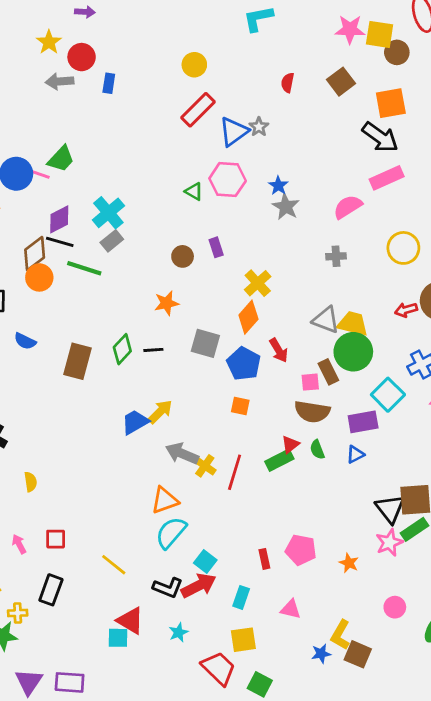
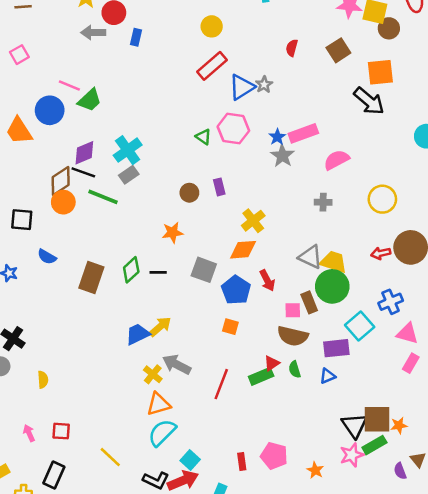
pink line: (37, 173) -> (69, 85), moved
pink rectangle: (387, 178) -> (303, 133), moved
orange diamond: (248, 317) -> (243, 250), turned 40
yellow cross: (205, 466) -> (153, 374), moved

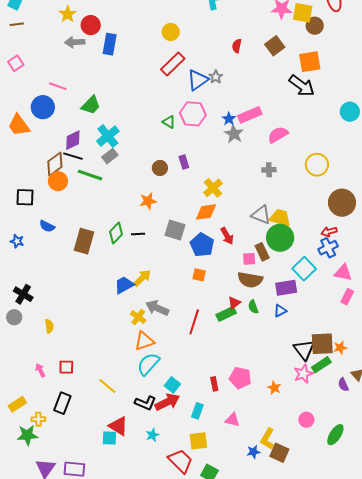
blue rectangle: (136, 37) -> (110, 44), size x1.5
green trapezoid: (90, 100) -> (91, 105), moved
red arrow: (381, 253) -> (329, 232), moved

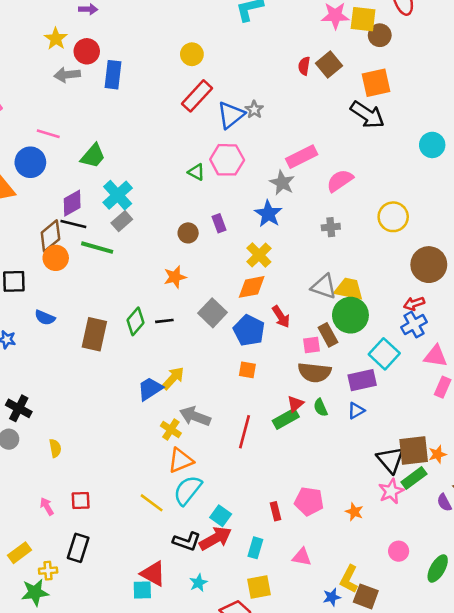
red semicircle: (237, 46) -> (304, 66), moved
blue star: (229, 119) -> (268, 214), moved, size x1.5
gray square: (175, 230) -> (213, 313), turned 30
yellow line: (107, 386) -> (152, 503), moved

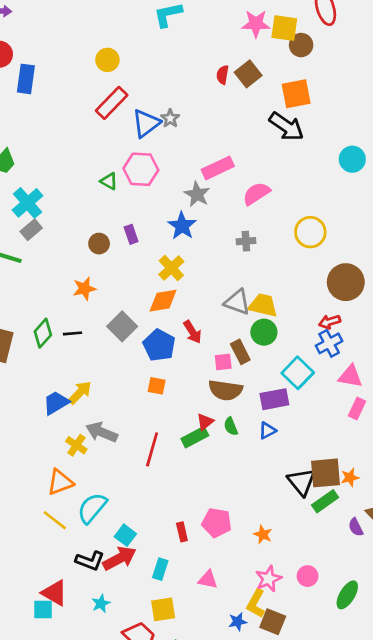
green circle: (350, 315) -> (264, 332), size x0.7
orange triangle: (181, 460) -> (60, 482), moved
pink star: (391, 491) -> (268, 579), moved

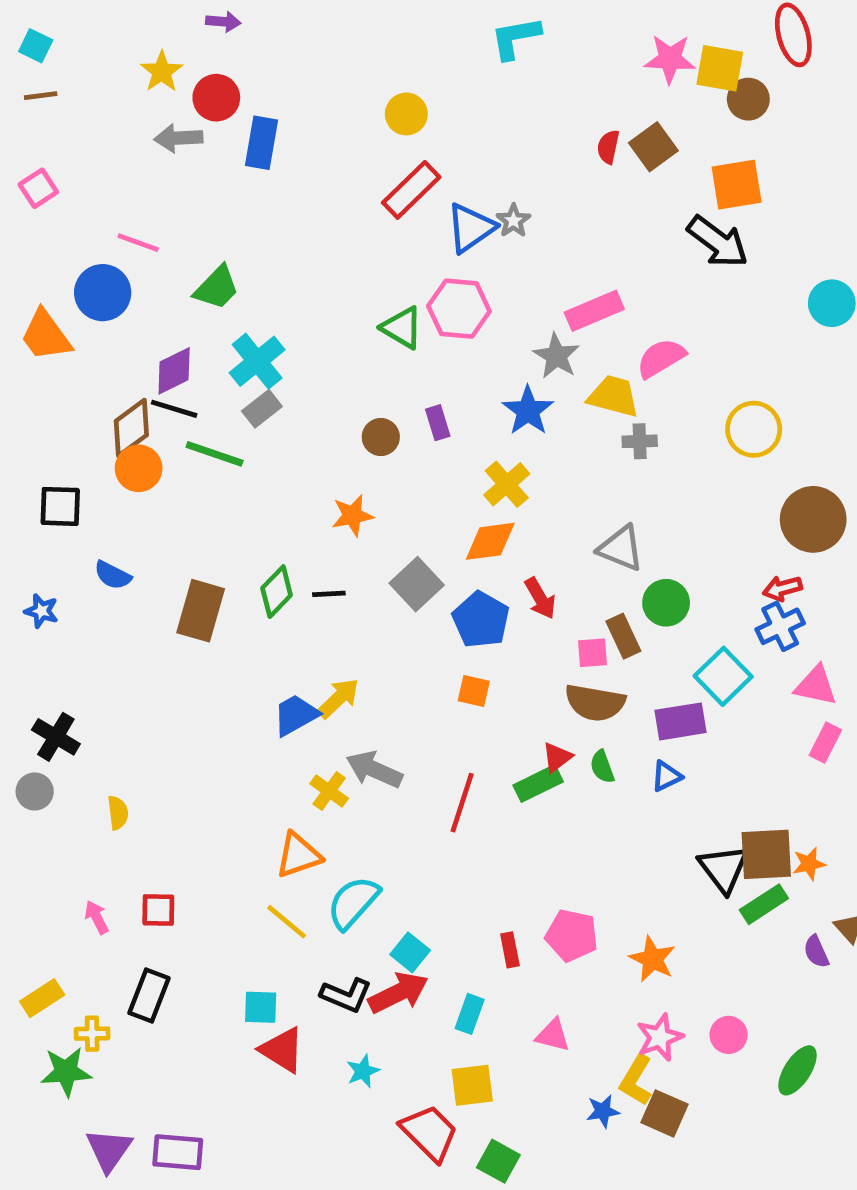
green triangle: (109, 181) -> (402, 328), size x1.4
yellow trapezoid: (263, 305) -> (613, 396), moved
orange star: (263, 534) -> (652, 959), size x1.4
cyan square: (43, 610) -> (261, 1007), moved

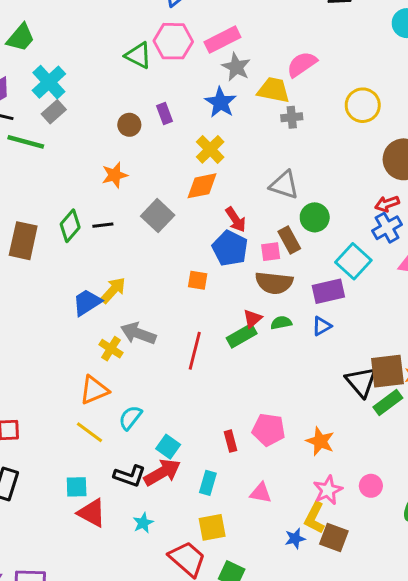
pink rectangle: (594, 311) -> (222, 40), moved
blue pentagon: (481, 620) -> (230, 248), moved
green semicircle: (602, 767) -> (281, 323), turned 102
cyan semicircle: (353, 903) -> (130, 418), size x0.7

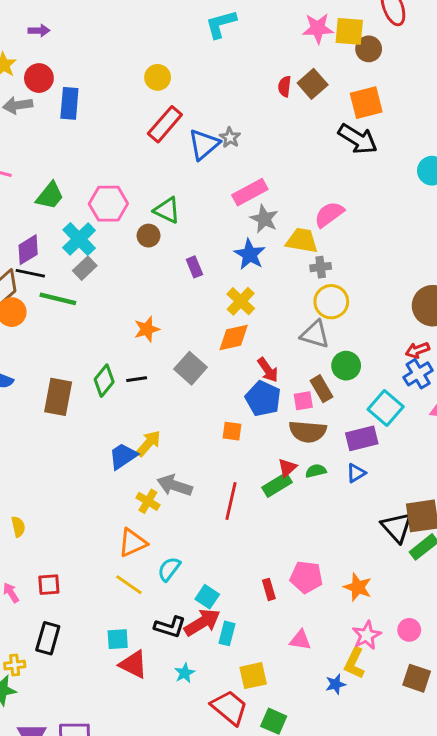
pink hexagon: (173, 41) -> (108, 204), moved
yellow circle: (363, 105) -> (331, 302), moved
brown circle: (129, 125) -> (149, 236), moved
cyan rectangle: (208, 483) -> (227, 633), moved
brown square: (334, 538) -> (417, 678), moved

